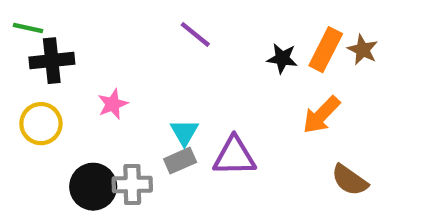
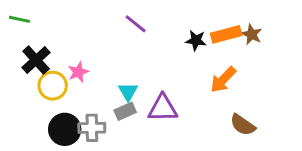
orange rectangle: (326, 50) -> (226, 34), turned 48
black cross: (52, 61) -> (36, 60), moved, turned -36
yellow circle: (41, 124) -> (53, 86), moved

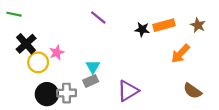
brown star: (252, 34) -> (198, 25), moved
orange arrow: (223, 80) -> (180, 54), moved
purple triangle: (163, 108) -> (128, 91), moved, turned -30
brown semicircle: (243, 125) -> (192, 91), moved

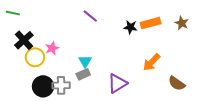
orange arrow: (180, 54) -> (152, 62), moved

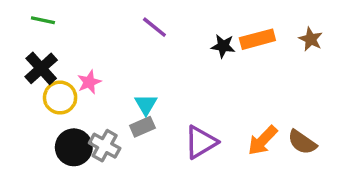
green line: (13, 13) -> (43, 20), moved
orange arrow: (152, 62) -> (263, 140), moved
gray cross: (61, 85) -> (105, 146), turned 30

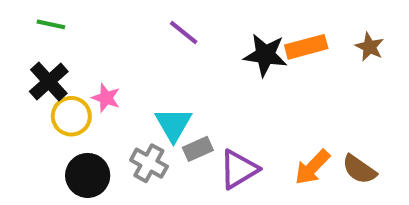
black star: (223, 46) -> (265, 55), size x1.5
pink star: (89, 82) -> (106, 98), turned -30
cyan triangle: (146, 104) -> (173, 124), size x1.4
gray rectangle: (142, 127) -> (198, 149), moved
gray cross: (105, 146) -> (149, 163), moved

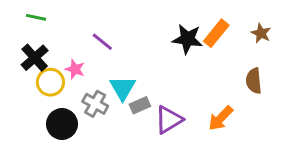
purple line: (184, 32) -> (102, 42), moved
orange rectangle: (306, 47) -> (216, 33), turned -36
gray cross: (149, 163) -> (95, 104), moved
brown semicircle: (359, 169) -> (254, 81), moved, turned 50

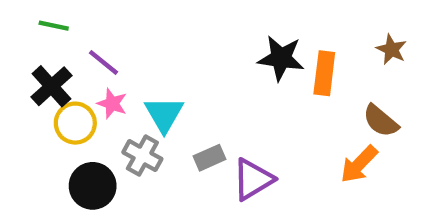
orange rectangle: (216, 33) -> (324, 73), moved, turned -32
purple line: (102, 42) -> (103, 62), moved
brown semicircle: (254, 81) -> (381, 121), turned -45
cyan triangle: (123, 88) -> (164, 114), moved
orange arrow: (221, 118) -> (359, 164), moved

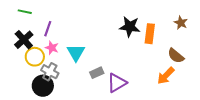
purple line: (103, 62) -> (48, 29), turned 70
gray cross: (142, 156) -> (50, 72), moved

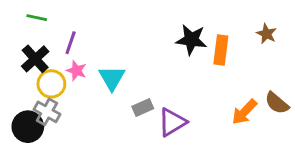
brown semicircle: (176, 56) -> (277, 103), moved
gray cross: (50, 72) -> (47, 112), moved
black circle: (43, 86) -> (28, 127), moved

